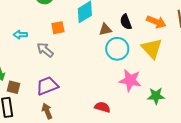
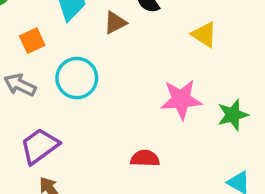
yellow triangle: (152, 48) -> (204, 35), size x0.7
cyan circle: (117, 49) -> (77, 78), moved

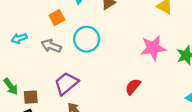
red semicircle: (145, 158) -> (133, 87), turned -48

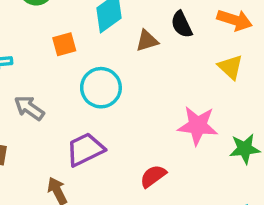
gray arrow: (51, 46) -> (29, 108), moved
purple trapezoid: (66, 83) -> (85, 149), moved

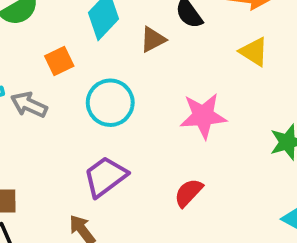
gray arrow: (29, 108) -> (29, 105), moved
pink star: (198, 126) -> (203, 116), moved

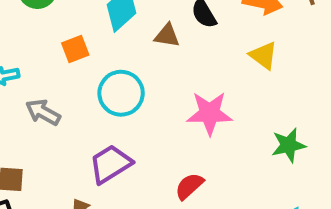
brown triangle: (153, 39) -> (167, 36), turned 32
gray arrow: (29, 105) -> (43, 112), moved

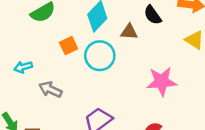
cyan circle: (121, 93) -> (100, 56), moved

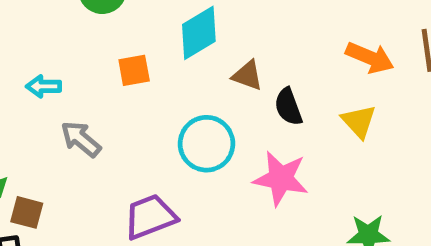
black semicircle: (153, 15) -> (288, 107), moved
cyan circle: (100, 56) -> (206, 144), moved

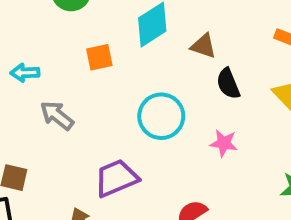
brown triangle: (247, 75) -> (203, 46), moved
pink star: (281, 178) -> (224, 143), size x0.6

